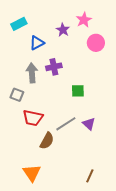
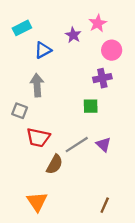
purple cross: (54, 67) -> (102, 78), moved

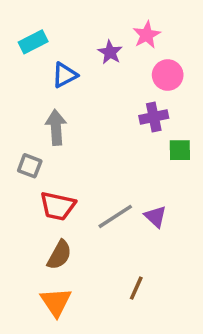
green square: (91, 106) -> (180, 150), moved
brown semicircle: (55, 164) -> (59, 255), moved
brown line: (105, 205) -> (136, 288), moved

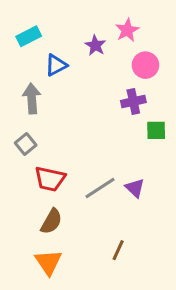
gray arrow: (56, 127) -> (32, 98), moved
gray square: (30, 166) -> (26, 144), turned 30

